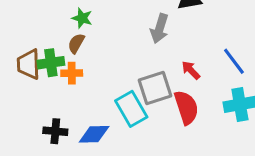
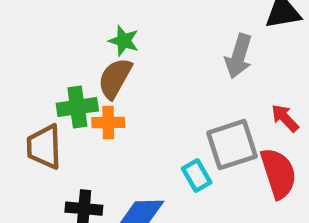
brown semicircle: (76, 43) -> (115, 78), size x1.4
brown trapezoid: (29, 64) -> (44, 147), moved
cyan rectangle: (131, 109) -> (197, 176), size x0.6

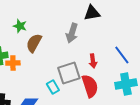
brown semicircle: (115, 78) -> (34, 43), moved
red arrow: (285, 118) -> (93, 61), turned -144

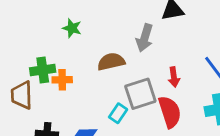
brown semicircle: (34, 43) -> (111, 62), moved, turned 48
cyan rectangle: (53, 87) -> (118, 113), turned 64

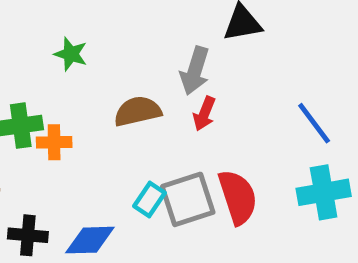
red arrow: (174, 77) -> (204, 114), moved, turned 30
gray square: (140, 94) -> (188, 199), moved

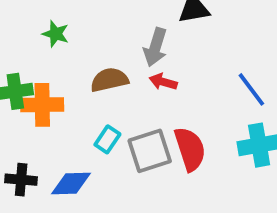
red arrow: (204, 114) -> (163, 82), turned 84
orange cross: (54, 142) -> (42, 105), size x1.5
cyan rectangle: (150, 199) -> (107, 139), moved

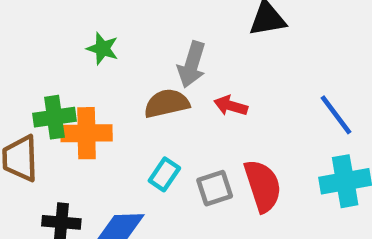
gray arrow: (155, 47) -> (192, 65), moved
gray square: (150, 151) -> (215, 188), size x0.7

